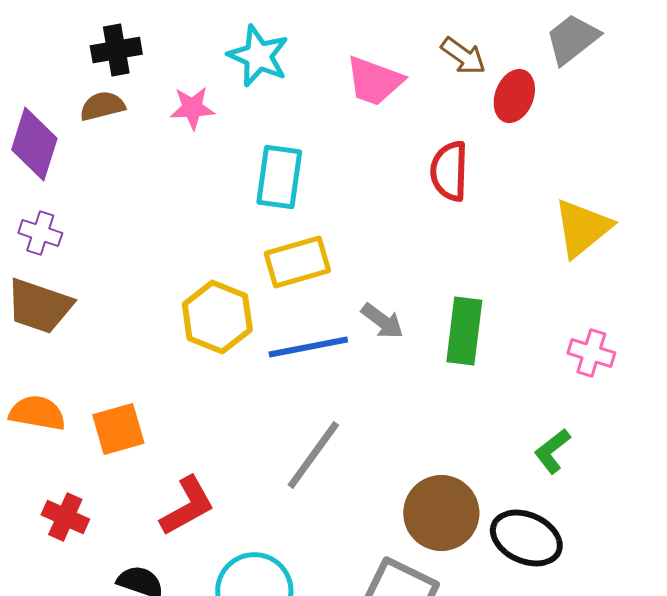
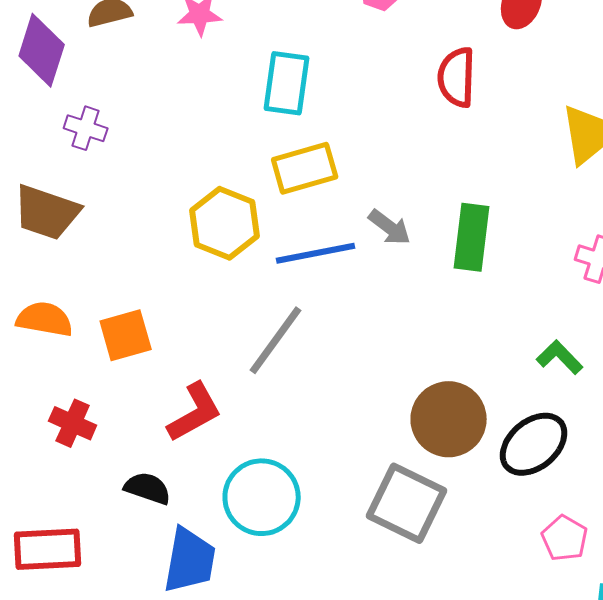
purple cross: (40, 233) -> (86, 128), moved
green L-shape: (552, 451) -> (560, 357), turned 84
gray line: (313, 455) -> (276, 340), moved
black ellipse: (526, 538) -> (534, 444), turned -64

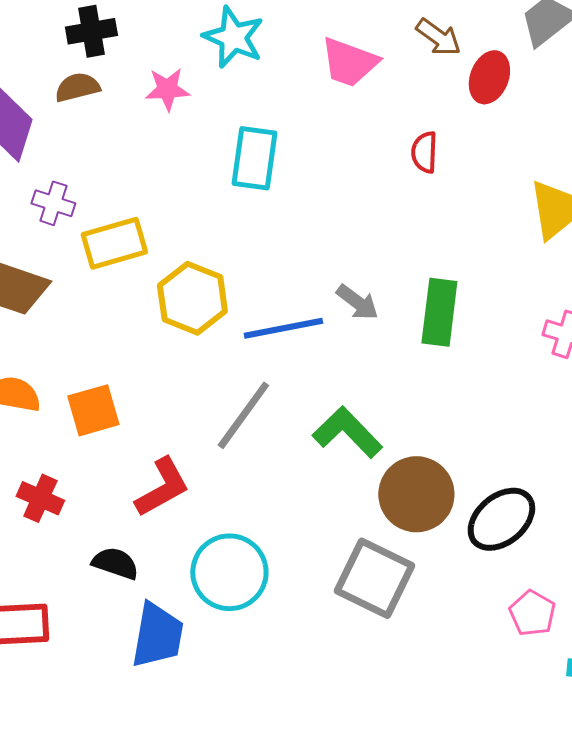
red semicircle: (457, 77) -> (424, 152), size x0.7
yellow rectangle: (305, 168) -> (114, 243), moved
green L-shape: (560, 357) -> (347, 432), moved, size x1.5

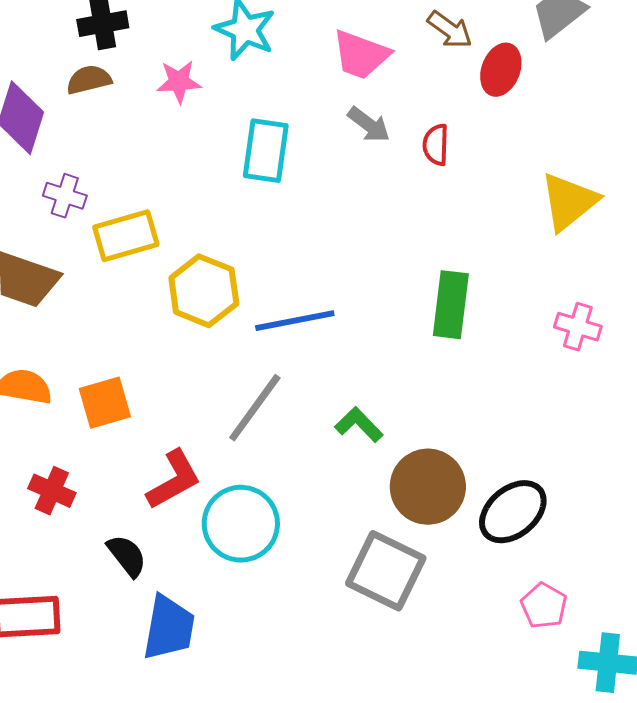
gray arrow: (357, 302) -> (369, 125), moved
green L-shape: (347, 432) -> (359, 425), size x0.7
black semicircle: (115, 563) -> (127, 556), turned 33
cyan circle: (229, 572) -> (241, 524), moved

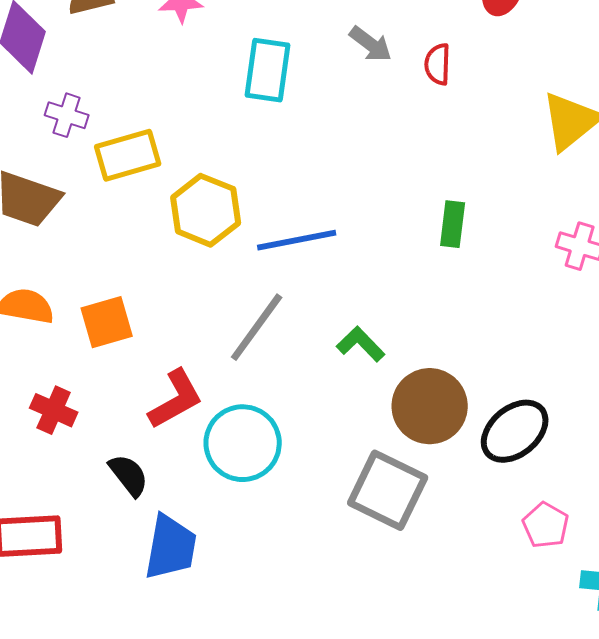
green rectangle: (451, 305) -> (453, 224), size x0.7

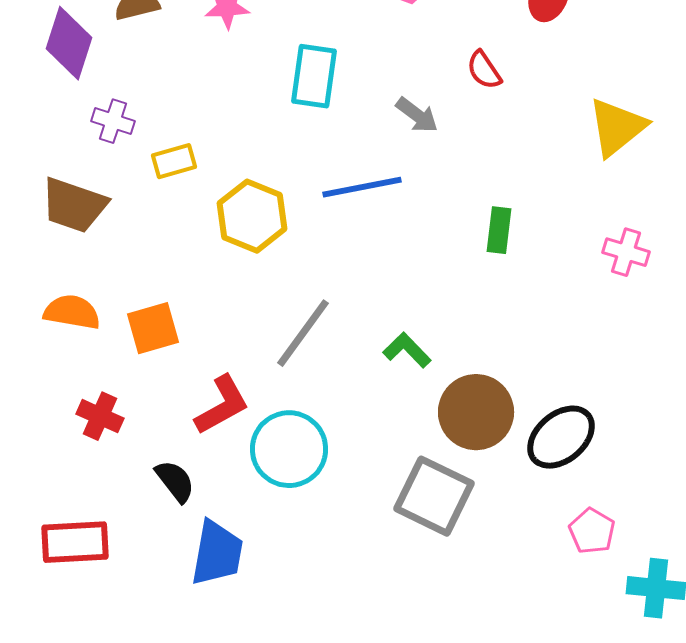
gray arrow: (371, 44) -> (417, 115), moved
red semicircle: (438, 64) -> (484, 70), turned -36
yellow rectangle: (128, 155) -> (174, 161), size x0.7
blue line: (297, 240) -> (362, 187), moved

